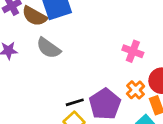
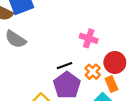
black line: (75, 102) -> (64, 66), moved

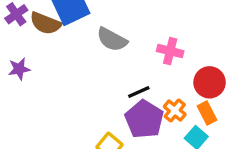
gray semicircle: (16, 39) -> (112, 39), moved
orange cross: (93, 72) -> (175, 111), moved

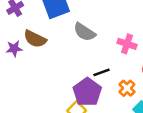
brown semicircle: (45, 23) -> (35, 39), moved
purple pentagon: (144, 119) -> (87, 92), moved

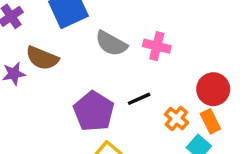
pink cross: (127, 44) -> (157, 46), moved
purple pentagon: (87, 92) -> (94, 111), moved

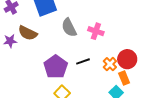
gray semicircle: (111, 43) -> (69, 28), turned 30
orange cross: (177, 118) -> (110, 64), moved

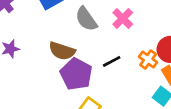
pink cross: (96, 31) -> (123, 18), turned 35
brown semicircle: (28, 33) -> (62, 51), moved

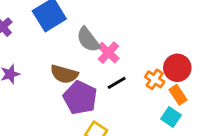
pink cross: (123, 18) -> (108, 53), moved

